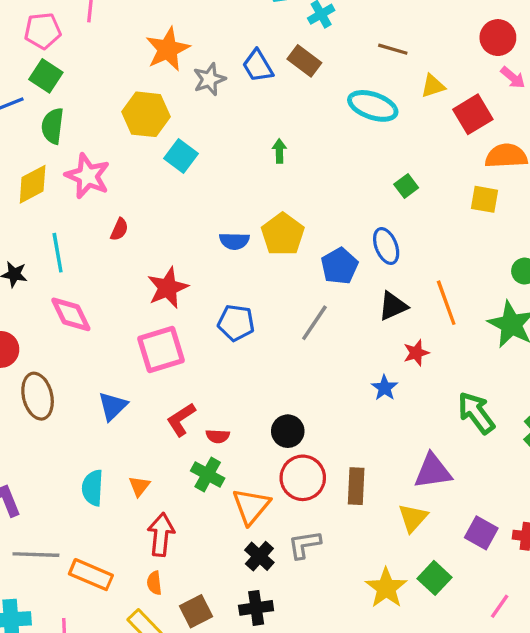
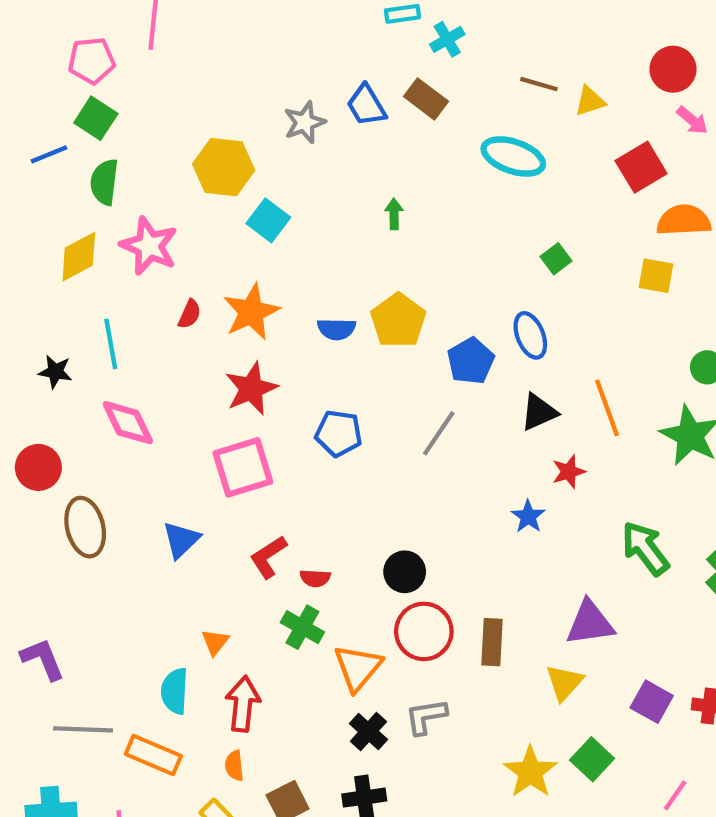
orange star: (168, 49) -> (251, 312), moved
yellow triangle: (433, 86) -> (590, 101), moved
cyan semicircle: (93, 488) -> (175, 691), moved

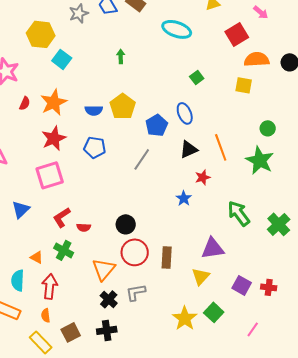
blue pentagon: (339, 433) -> (95, 147), moved
green cross: (302, 627) -> (64, 250), moved
orange triangle: (215, 642) -> (37, 257), turned -40

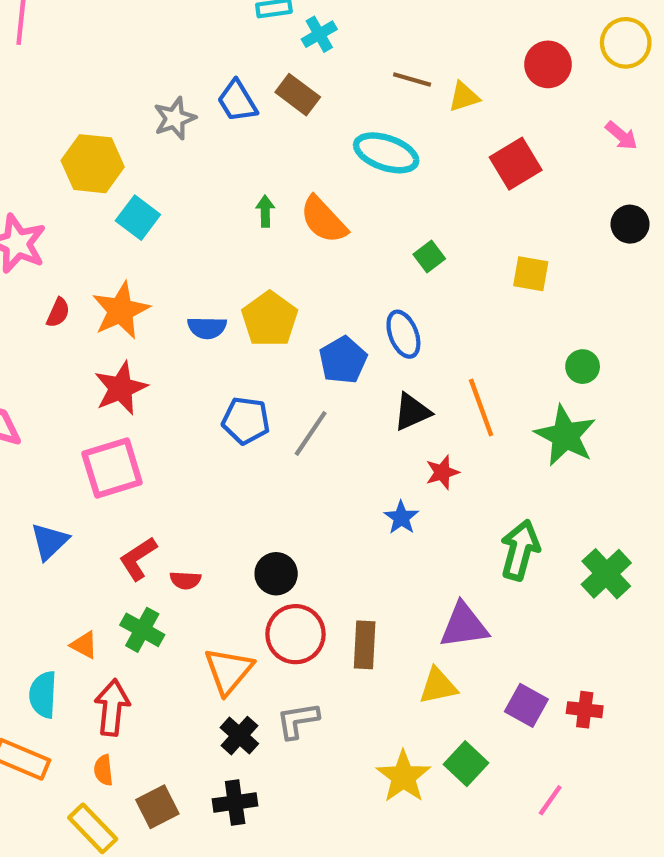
pink arrow: (261, 12) -> (621, 136), moved
orange semicircle: (257, 59) -> (324, 220), moved, turned -130
blue pentagon: (95, 147) -> (246, 420), moved
green arrow: (239, 213) -> (520, 550), turned 52
yellow triangle: (201, 276) -> (438, 686), turned 36

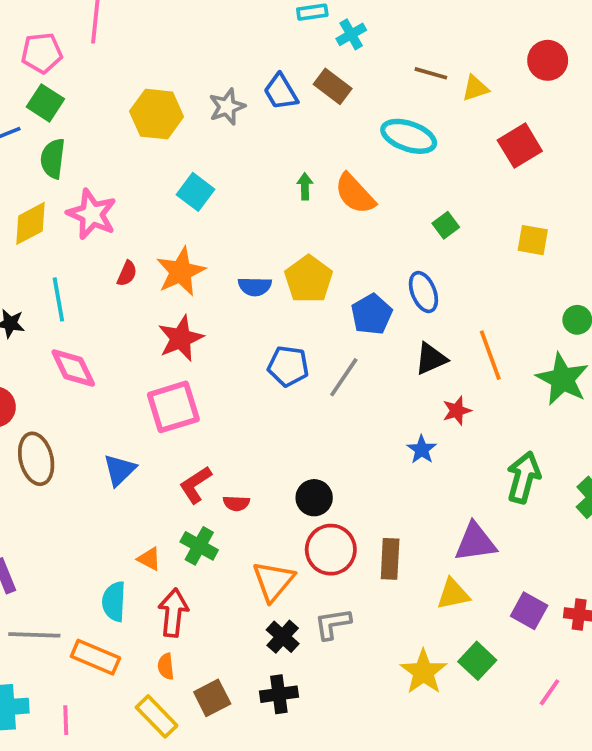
yellow hexagon: (93, 164) -> (157, 114), moved

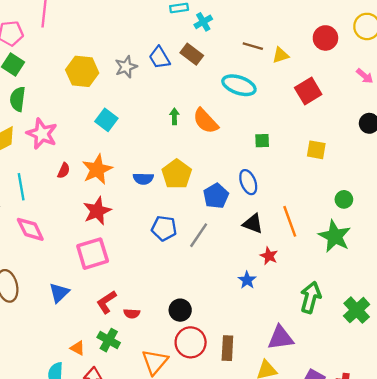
green square: (446, 225) -> (262, 141), turned 35
black triangle: (431, 359) -> (253, 224), turned 45
red star: (457, 411) -> (269, 256), turned -30

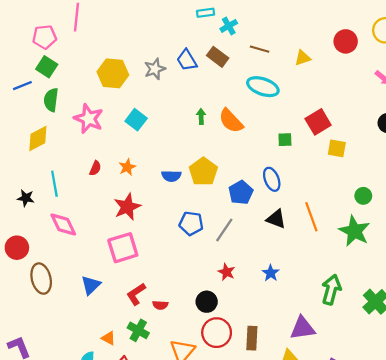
brown line: (253, 46) -> (260, 49), moved
red square: (308, 91) -> (318, 122), moved
pink star: (42, 134) -> (89, 119), moved
orange star: (97, 169) -> (127, 167), size x0.6
red star: (269, 256) -> (226, 272), moved

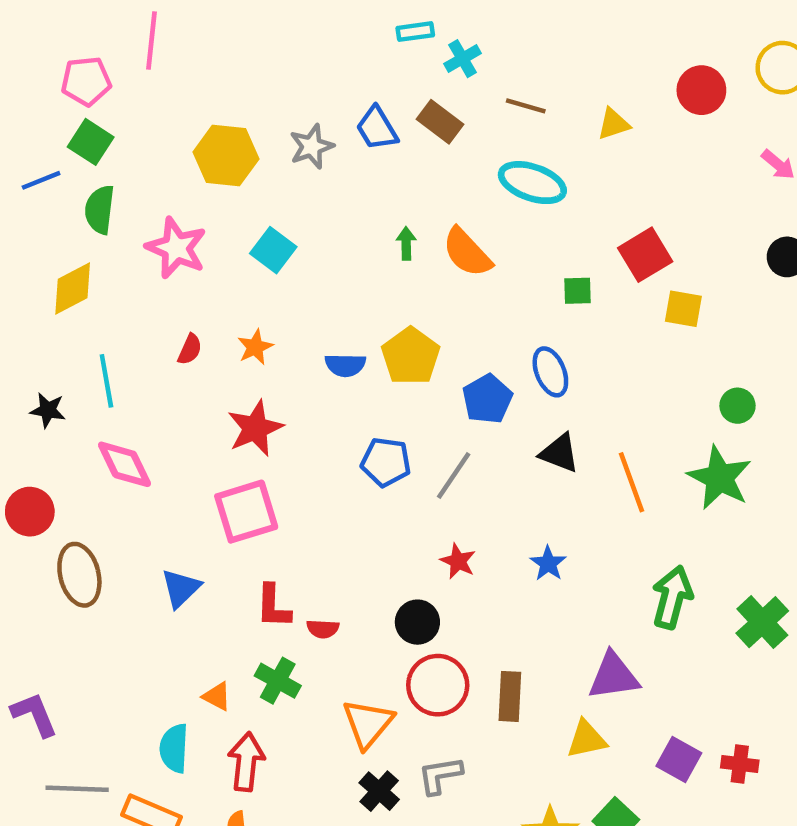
orange line: (311, 217) -> (632, 482), moved
red L-shape: (136, 294) -> (273, 606), turned -55

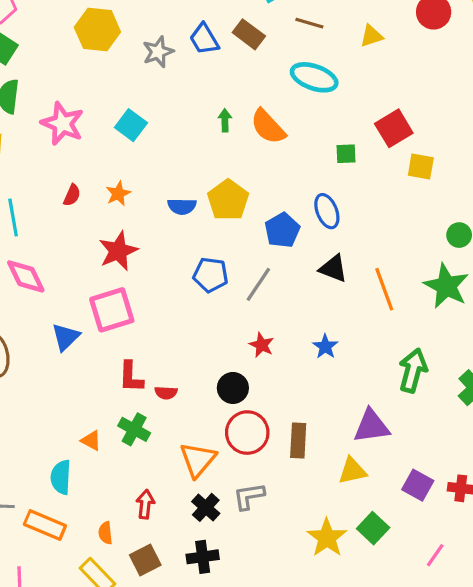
yellow hexagon: (226, 156) -> (97, 30), moved
blue triangle: (181, 588) -> (66, 337), moved
red arrow: (246, 762) -> (145, 504), moved, size x0.7

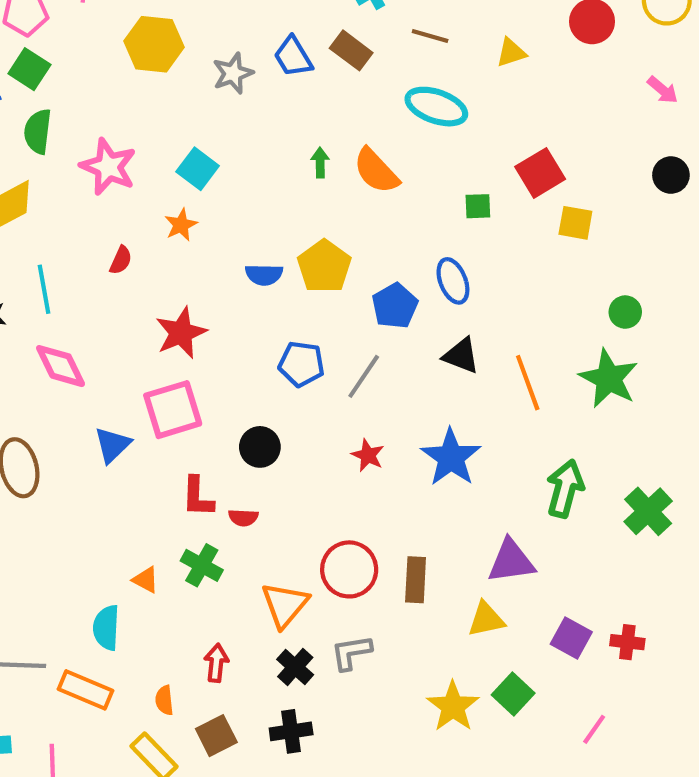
orange star: (118, 194) -> (181, 225), moved
blue star: (325, 347) -> (451, 457), size x1.8
black circle: (233, 388) -> (260, 447), moved

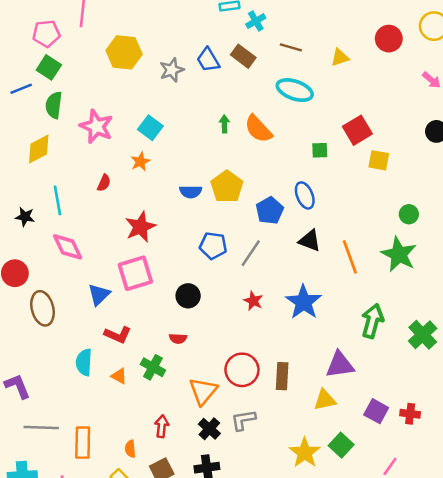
red L-shape: (198, 497) -> (118, 335), moved, turned -68
cyan semicircle: (106, 628) -> (84, 362), moved
orange rectangle: (85, 690) -> (83, 443), turned 68

